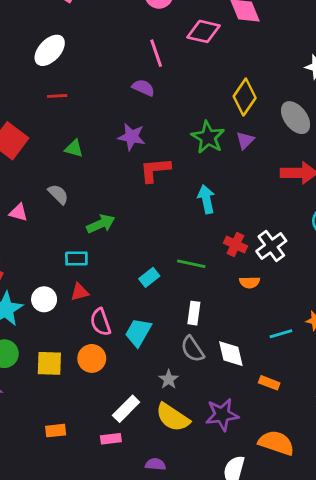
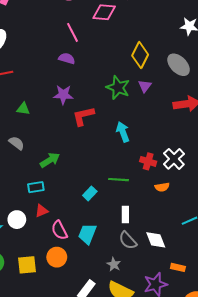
orange rectangle: (269, 383) -> (178, 267), moved

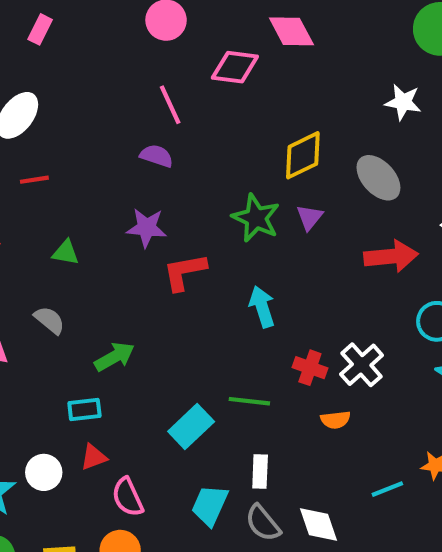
yellow diamond: (140, 55) -> (303, 155), turned 35
cyan rectangle: (90, 193) -> (191, 427), size x1.5
cyan trapezoid: (87, 234) -> (210, 505), moved

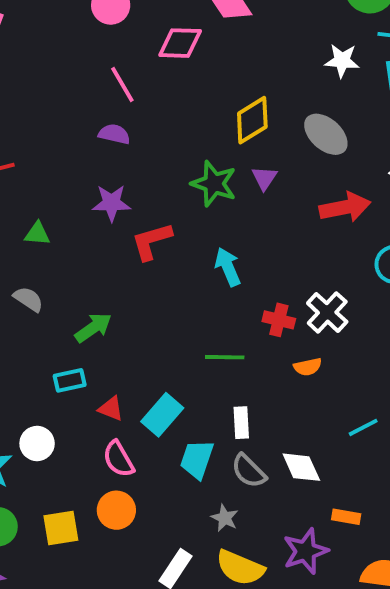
cyan rectangle: (191, 427) -> (162, 415), moved
red triangle: (94, 457) -> (111, 409), moved, turned 48

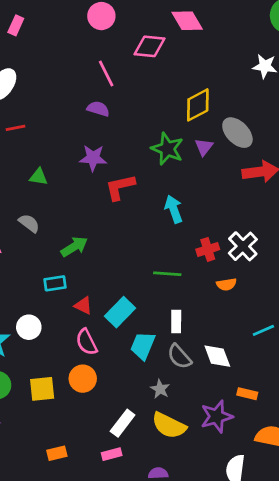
gray ellipse: (326, 134) -> (237, 133), moved
red cross: (279, 320) -> (208, 249), turned -35

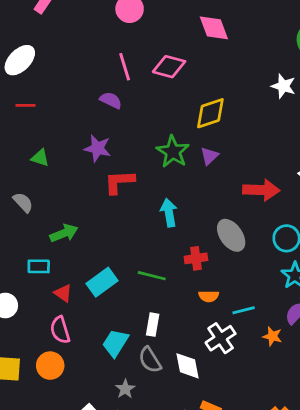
pink diamond: (149, 46) -> (169, 67), moved
gray ellipse: (237, 133) -> (231, 235), moved
white cross: (243, 246) -> (221, 338), moved
cyan rectangle: (120, 312) -> (102, 282), moved
cyan line: (263, 330) -> (244, 310), moved

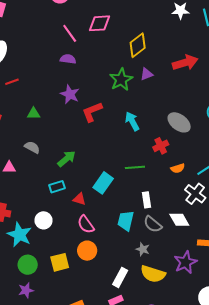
purple star: (97, 148) -> (70, 94), turned 30
green star: (173, 152) -> (121, 79), turned 30
purple triangle: (209, 156) -> (147, 74), turned 40
red arrow: (261, 190) -> (185, 63), moved

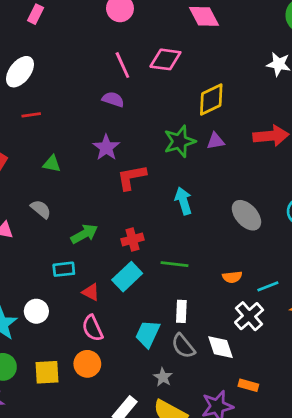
red cross: (161, 146) -> (132, 239), moved

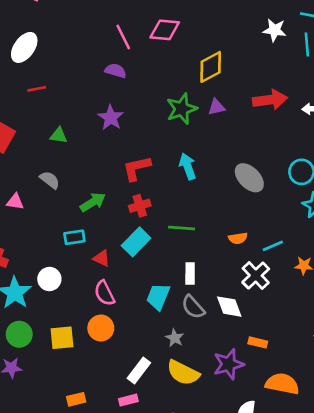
red L-shape: (132, 177) -> (137, 168), moved

